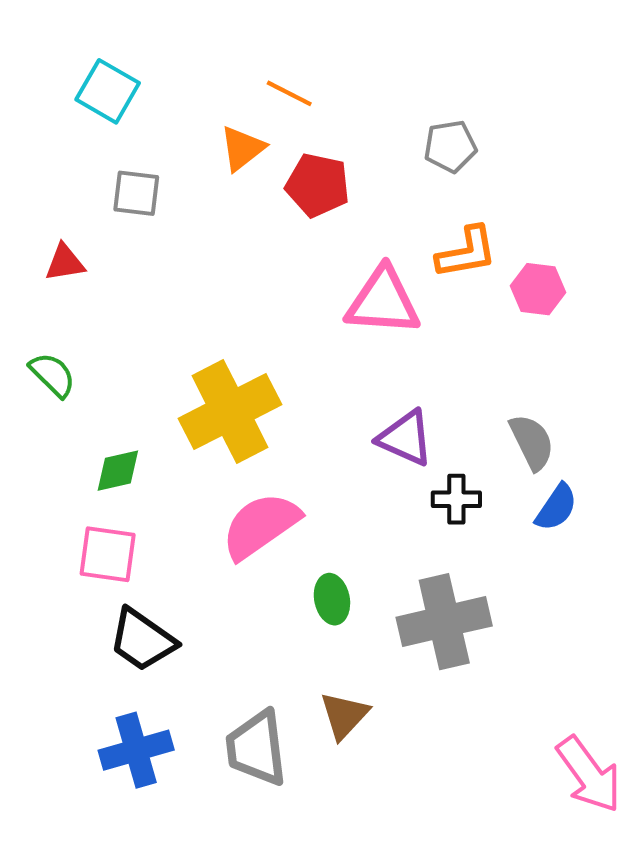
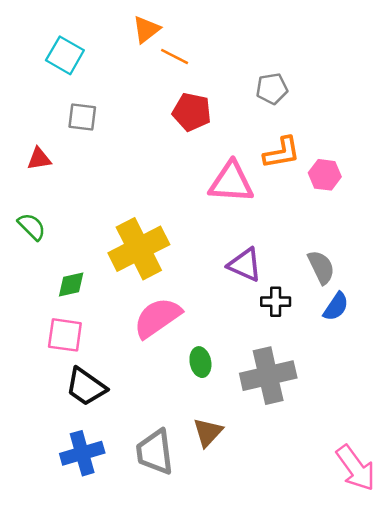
orange triangle: (242, 148) -> (146, 29), moved

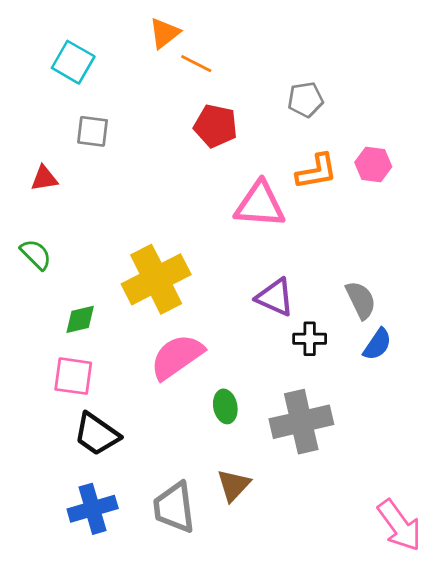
pink hexagon: (325, 175) -> (373, 165), moved

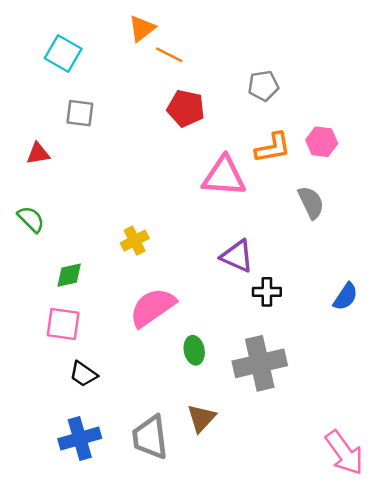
yellow cross: (156, 279) -> (135, 241), size x0.5
gray semicircle: (361, 300) -> (311, 202), moved
blue semicircle: (377, 344) -> (346, 297), moved
black trapezoid: (97, 434) -> (83, 374), size x0.7

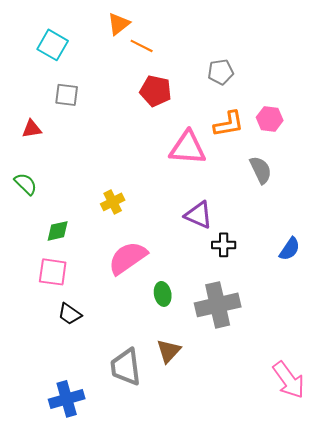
blue cross: (80, 438) -> (67, 399), moved

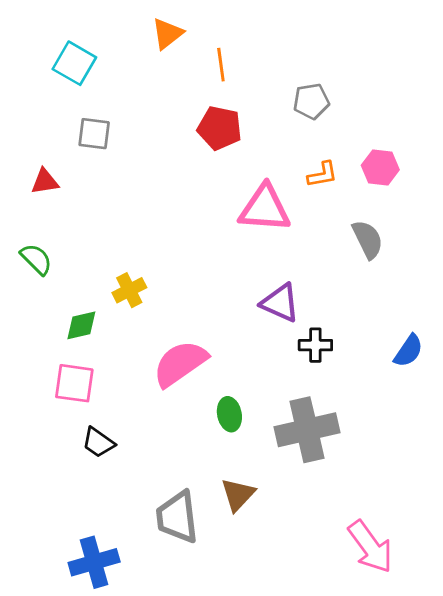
orange line: (142, 46) -> (221, 65), moved, turned 55
orange L-shape: (229, 124) -> (322, 175), size x0.7
yellow cross: (113, 202) -> (129, 290), moved
pink arrow: (289, 380) -> (370, 547), moved

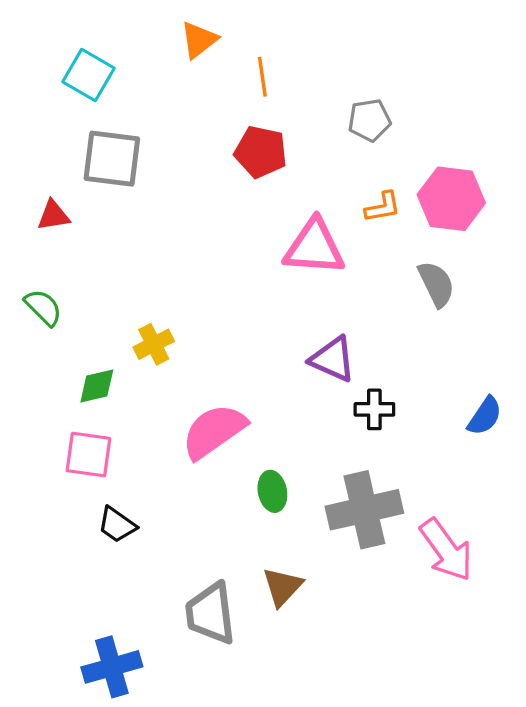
gray square: (94, 134) -> (112, 159), size x1.5
pink hexagon: (380, 167) -> (451, 199), size x1.5
pink arrow: (370, 547) -> (446, 550), moved

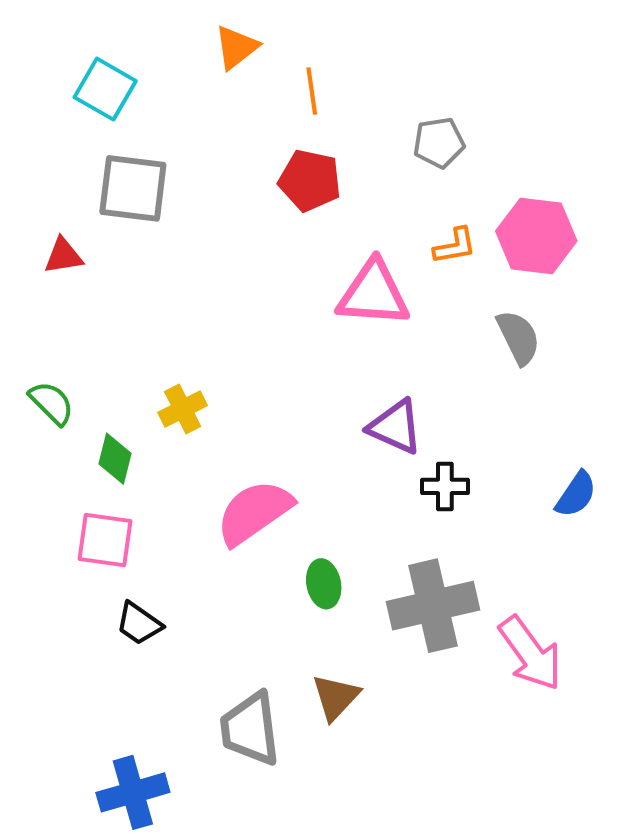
green semicircle: (43, 307) -> (51, 403), moved
green diamond: (97, 386) -> (115, 459), turned -63

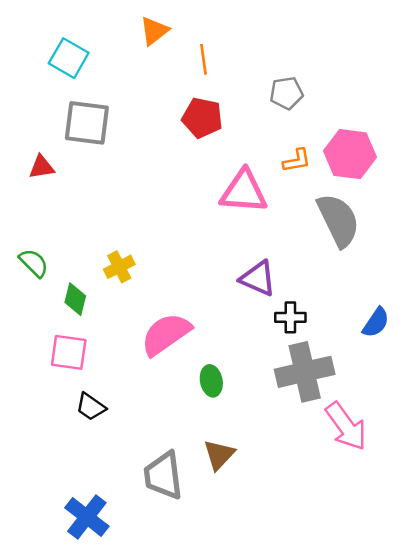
gray semicircle: (518, 337) -> (338, 220), size x1.5
gray cross: (433, 606) -> (305, 372), moved
blue cross: (133, 792) -> (87, 517), turned -36

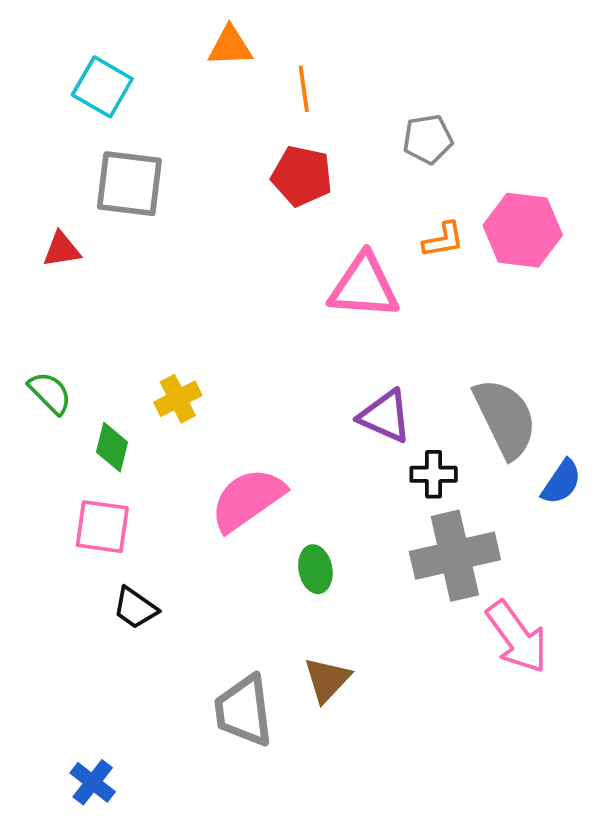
orange triangle: (154, 31) -> (230, 46), turned 36
gray semicircle: (338, 220) -> (505, 418), moved
blue cross: (87, 517) -> (93, 782), moved, size x0.7

